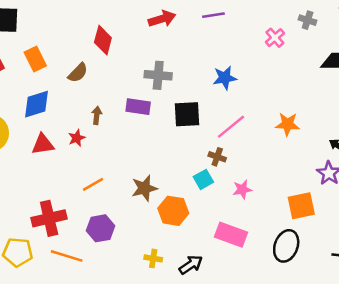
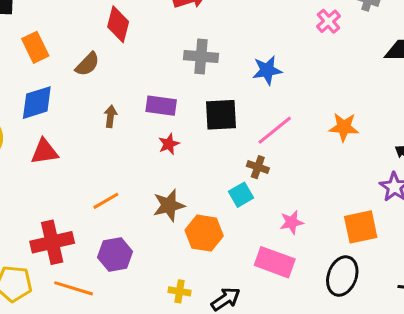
gray cross: (158, 75) -> (201, 56), moved
red star: (77, 138) -> (169, 144), moved
pink star: (242, 189) -> (292, 222), moved

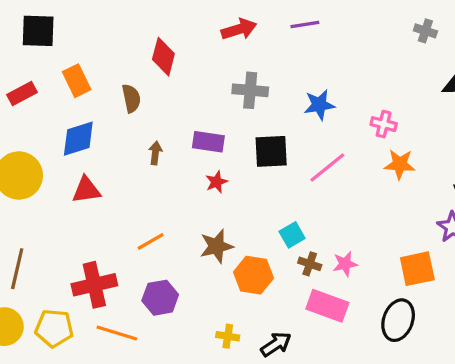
pink cross: (328, 21) -> (384, 124), moved, turned -35
brown semicircle: (87, 64) -> (131, 98), turned -56
brown cross: (258, 167) -> (310, 264), moved

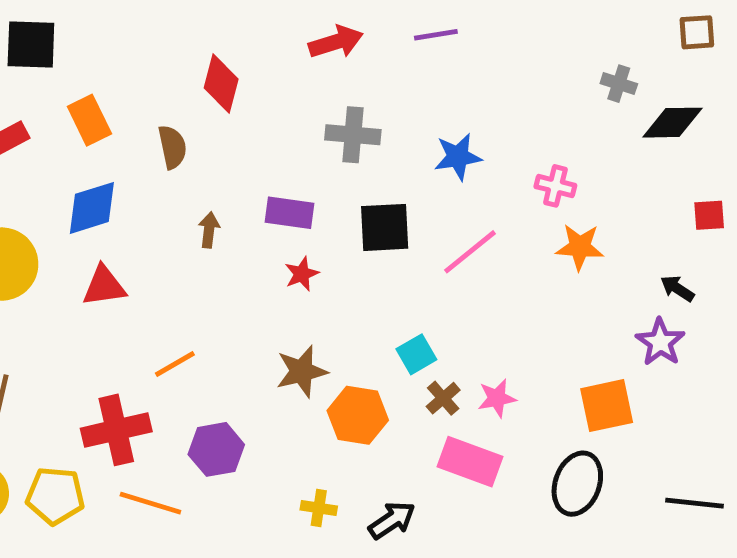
gray cross: (425, 31) -> (619, 84), moved
orange line: (151, 241) -> (175, 364), moved
brown cross: (310, 264) -> (443, 398), turned 30

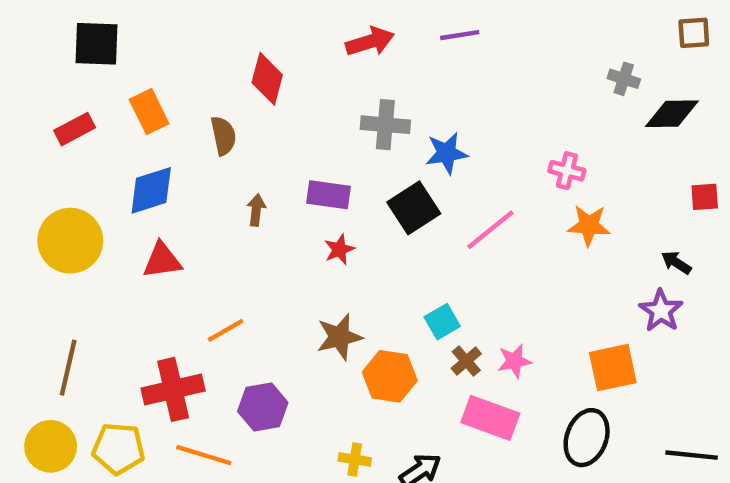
blue star: (458, 157) -> (447, 153), moved
black square: (385, 227) -> (414, 208), turned -30

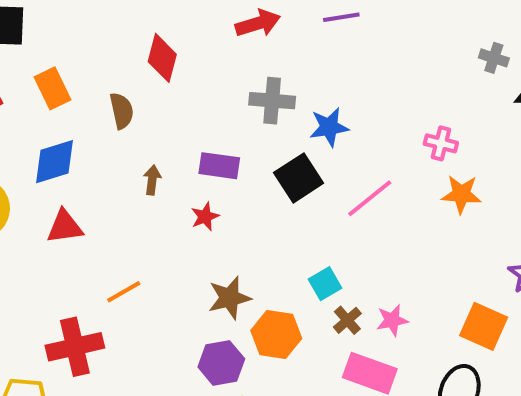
red star: (339, 249) -> (205, 217), moved
orange square: (613, 368) -> (484, 326), turned 36
purple hexagon: (263, 407) -> (221, 363), moved

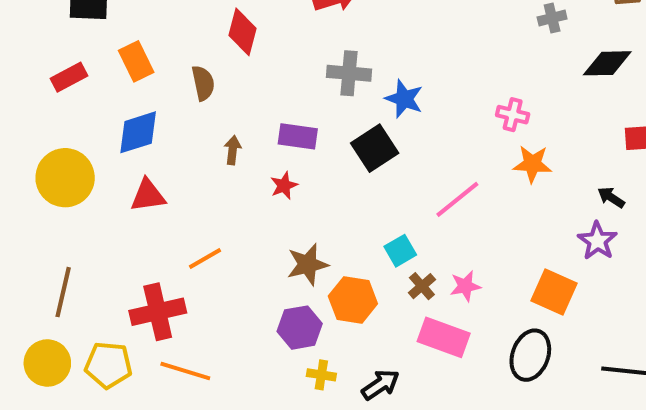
gray cross: (494, 58) -> (552, 18), moved, turned -32
blue star: (329, 127) -> (404, 99), turned 30
pink line: (370, 198) -> (457, 199), moved

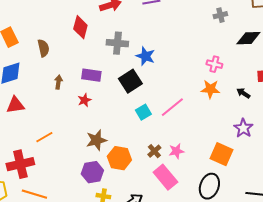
red diamond: (243, 32) -> (80, 27), moved
pink cross: (513, 115) -> (214, 64), moved
black arrow: (611, 197) -> (243, 93), moved
cyan square: (400, 251) -> (143, 112), moved
pink rectangle: (444, 337) -> (165, 177), turned 30

